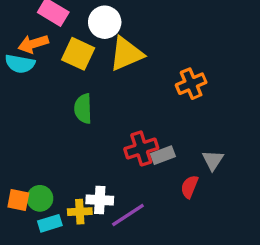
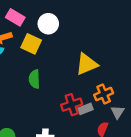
yellow triangle: (126, 54) -> (87, 64), moved
orange cross: (191, 84) -> (104, 94), moved

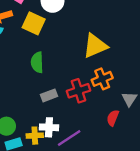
orange cross: (104, 94) -> (102, 79), moved
gray rectangle: (86, 109) -> (49, 95), moved

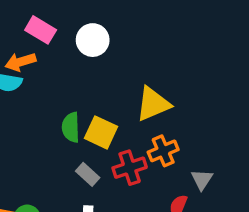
yellow square: (34, 23) -> (101, 132), moved
gray rectangle: (49, 95) -> (88, 174), turned 63

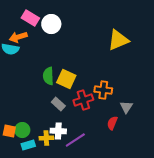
white circle: (93, 40) -> (51, 24), moved
yellow triangle: (153, 104) -> (118, 40), moved
orange cross: (163, 151) -> (103, 90), turned 30

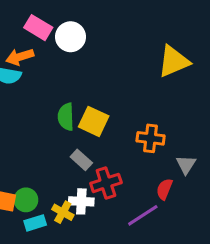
red cross: (83, 100) -> (106, 183), moved
yellow cross: (46, 138) -> (63, 212), turned 32
purple line: (75, 140) -> (143, 215), moved

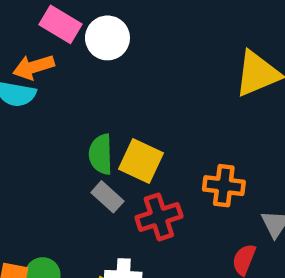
gray rectangle: (81, 160) -> (107, 197), moved
red cross: (106, 183) -> (159, 217), moved

